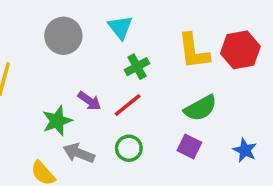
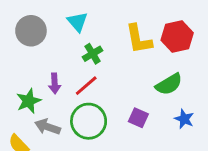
purple arrow: (89, 101) -> (55, 83), turned 54
green semicircle: (200, 108) -> (169, 84), moved
green circle: (129, 148) -> (89, 121), size x1.6

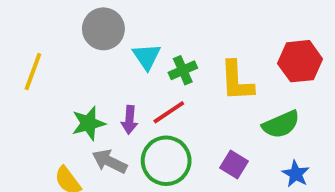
cyan triangle: (78, 22) -> (147, 57), moved
yellow L-shape: (139, 39) -> (237, 81), moved
purple arrow: (55, 83) -> (129, 120), moved

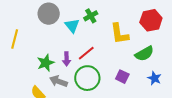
green cross: (183, 70) -> (91, 16), moved

